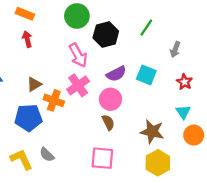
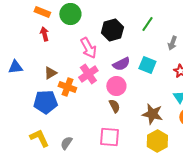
green circle: (77, 16) -> (70, 14), moved
gray semicircle: (47, 155) -> (66, 143), moved, turned 80

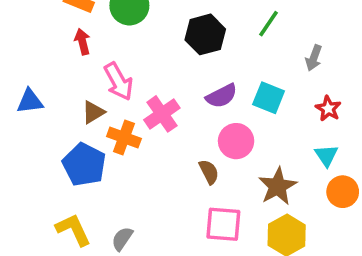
pink arrow: (88, 48) -> (119, 81), moved
pink circle: (116, 86) -> (236, 141), moved
blue pentagon: (45, 102) -> (84, 165), turned 30
brown star: (152, 114) -> (278, 186), turned 30
pink square: (109, 137) -> (223, 224), moved

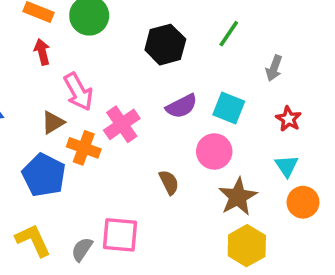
pink circle: (236, 141) -> (214, 151), moved
pink square: (223, 224) -> (120, 235), moved

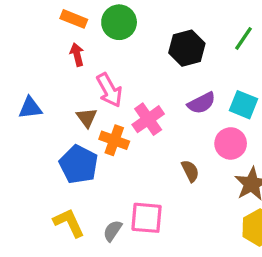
brown triangle: (53, 122) -> (87, 118), turned -35

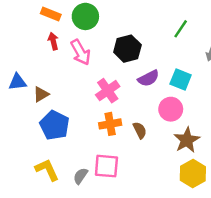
black hexagon: (187, 48) -> (127, 49), moved
pink arrow: (109, 90) -> (80, 52), moved
brown triangle: (87, 118) -> (41, 94), moved, turned 35
orange cross: (114, 140) -> (110, 124), moved, turned -30

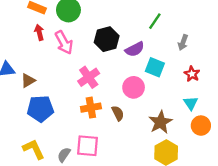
purple semicircle: (148, 78) -> (135, 49), moved
pink circle: (171, 109) -> (134, 87), moved
blue pentagon: (55, 125) -> (40, 109), turned -30

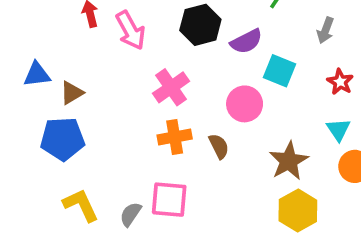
blue pentagon: (40, 109) -> (63, 139), moved

